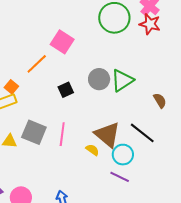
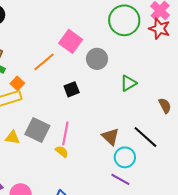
gray circle: (99, 79) -> (97, 59), moved
green triangle: (122, 80) -> (128, 83), size x0.7
brown triangle: (107, 135) -> (110, 137), size x0.7
yellow semicircle: (92, 150) -> (62, 152), moved

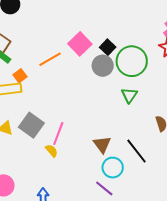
green circle: (124, 20) -> (132, 61), moved
green triangle: (128, 83) -> (129, 95), turned -36
black square: (72, 89) -> (108, 47), moved, turned -35

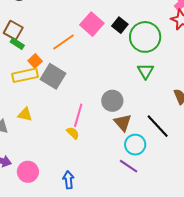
gray circle: (103, 66) -> (112, 101), moved
gray square: (31, 125) -> (53, 76), moved

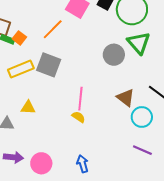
orange square: (35, 61) -> (19, 38), moved
green triangle: (146, 71) -> (139, 43), size x1.4
gray circle: (112, 101) -> (114, 55), moved
purple line: (129, 166) -> (142, 150), moved

